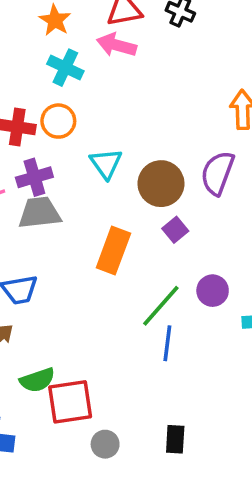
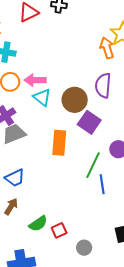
pink arrow: (116, 45) -> (35, 80), moved
purple square: (175, 230) -> (89, 122), size x1.6
red square: (70, 402) -> (59, 230), size x0.6

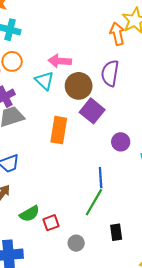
pink arrow: (35, 80) -> (60, 61), moved
green line: (93, 165) -> (94, 202), moved

